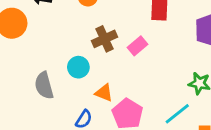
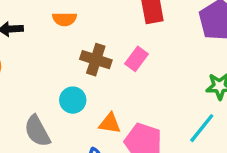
brown cross: (104, 39) -> (96, 60), turned -35

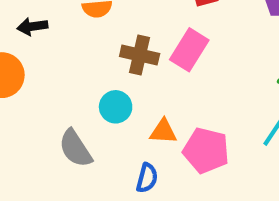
pink rectangle: (137, 59) -> (189, 50), size x1.4

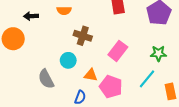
pink rectangle: (189, 50) -> (118, 51), moved

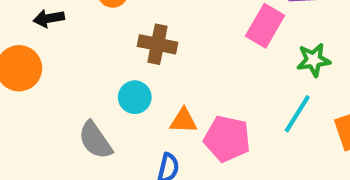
pink rectangle: (118, 51) -> (265, 26), moved

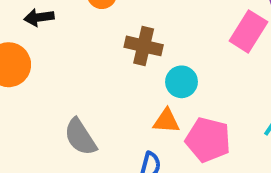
cyan circle: (135, 97) -> (182, 82), moved

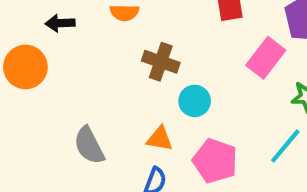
orange triangle: (166, 121) -> (160, 139), moved

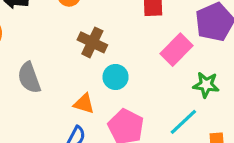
gray semicircle: (89, 145) -> (29, 78), moved

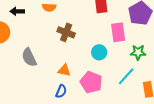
pink rectangle: (176, 50) -> (118, 32), turned -48
cyan circle: (116, 77) -> (99, 52), moved

